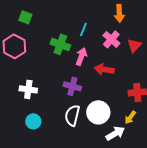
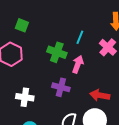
red arrow: (104, 69) -> (100, 95), moved
purple cross: (72, 86) -> (61, 87), moved

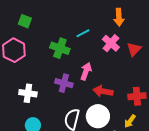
cyan line: (80, 37) -> (83, 33), turned 40
pink arrow: (78, 64) -> (86, 71), moved

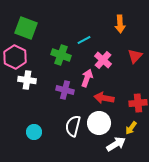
green square: (25, 21) -> (26, 28), size x1.6
pink cross: (111, 43) -> (103, 60), moved
white cross: (28, 93) -> (27, 80), moved

